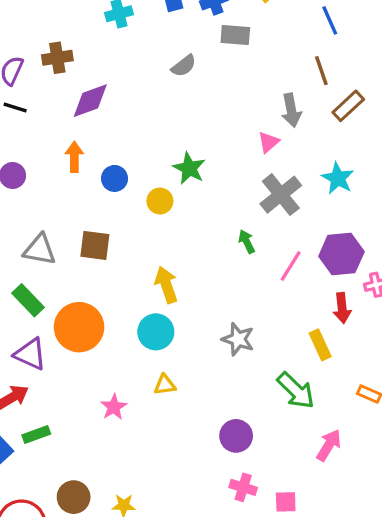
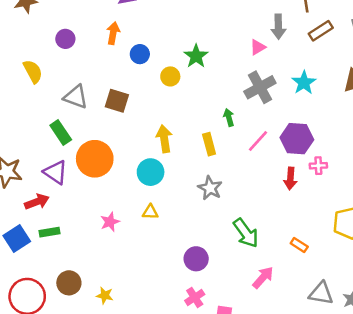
yellow rectangle: (320, 345) -> (209, 144), moved
pink cross: (243, 487) -> (195, 297), turned 30

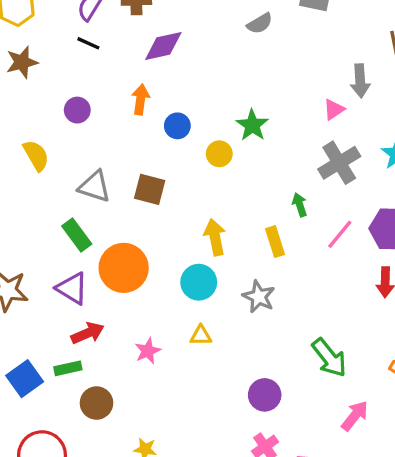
gray star: (210, 188) -> (259, 297), moved
red arrow: (37, 202) -> (88, 333), moved
brown circle: (69, 283) -> (96, 403), moved

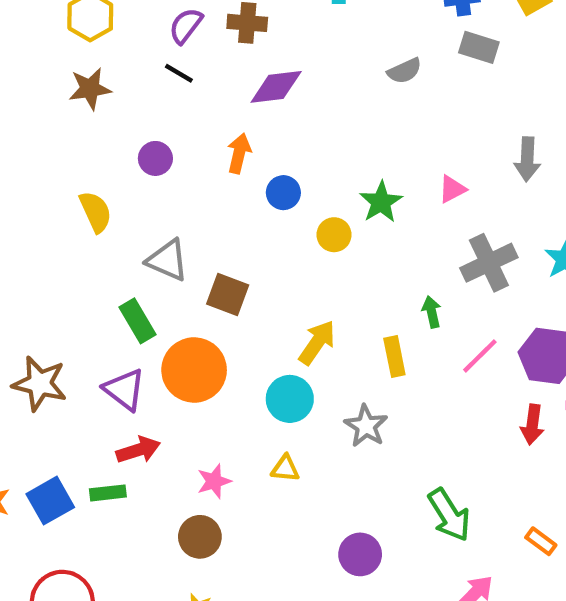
pink triangle: (334, 109) -> (452, 189), moved
brown square: (150, 189) -> (228, 294), moved
yellow arrow: (215, 237) -> (317, 342), turned 40
brown circle: (96, 403) -> (200, 537), moved

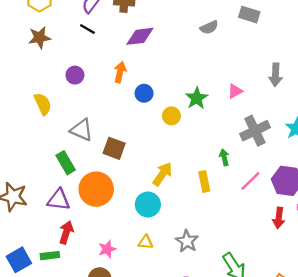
purple triangle: (124, 390) -> (59, 200), turned -30
gray star: (366, 426) -> (187, 241), moved
red arrow: (138, 450) -> (66, 232), turned -55

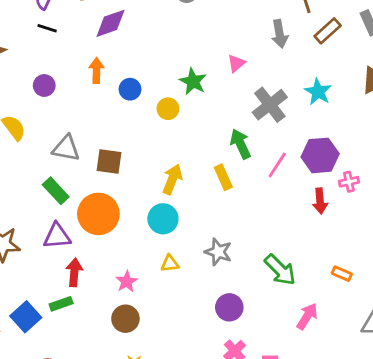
green arrow: (224, 157) -> (241, 144), size x1.5

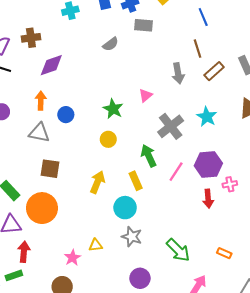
yellow circle: (168, 109) -> (108, 139), moved
gray triangle: (66, 148) -> (39, 133), moved
cyan circle: (163, 219) -> (125, 208), moved
pink star: (127, 282) -> (72, 258), moved

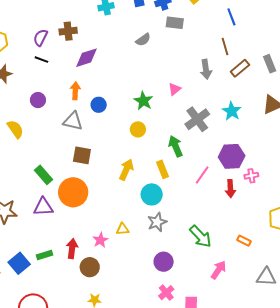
pink line: (176, 172) -> (202, 175), moved
gray star: (132, 237) -> (157, 222), turned 30
red arrow: (24, 252) -> (72, 249), moved

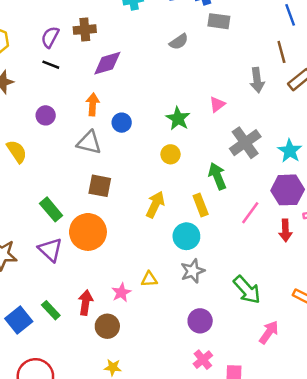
cyan star: (232, 111) -> (290, 151), moved
purple triangle: (43, 207) -> (50, 250), turned 45
green rectangle: (44, 255) -> (51, 310), turned 63

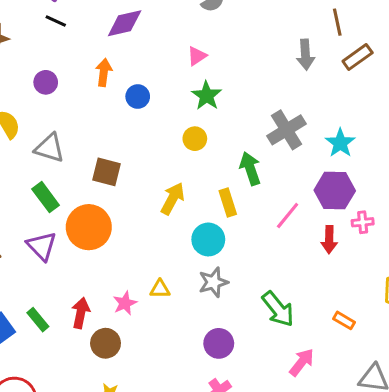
pink triangle: (217, 104) -> (197, 56), moved
gray triangle: (89, 143) -> (50, 148), moved

